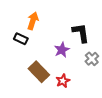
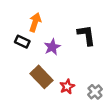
purple star: (62, 50) -> (52, 47), moved
gray cross: (92, 59) -> (95, 92), moved

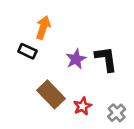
black L-shape: (86, 35) -> (106, 59), moved
purple star: (52, 47) -> (76, 59), moved

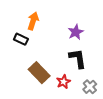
purple star: (76, 59) -> (76, 32), moved
black L-shape: (106, 59) -> (78, 58), moved

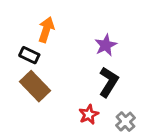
black L-shape: (78, 58) -> (109, 82), turned 40
brown rectangle: (39, 73) -> (35, 86), moved

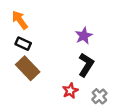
orange arrow: (46, 30) -> (20, 20), moved, turned -54

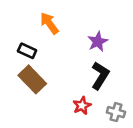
orange arrow: (20, 20) -> (49, 23), moved
gray cross: (99, 96) -> (116, 112), turned -32

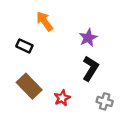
brown rectangle: (32, 79) -> (29, 86), moved
red star: (82, 106) -> (62, 98), moved

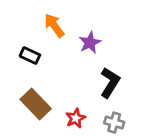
purple star: (88, 38) -> (90, 43), moved
gray cross: (105, 101) -> (114, 123), moved

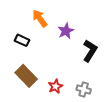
black L-shape: (110, 83) -> (90, 51), moved

